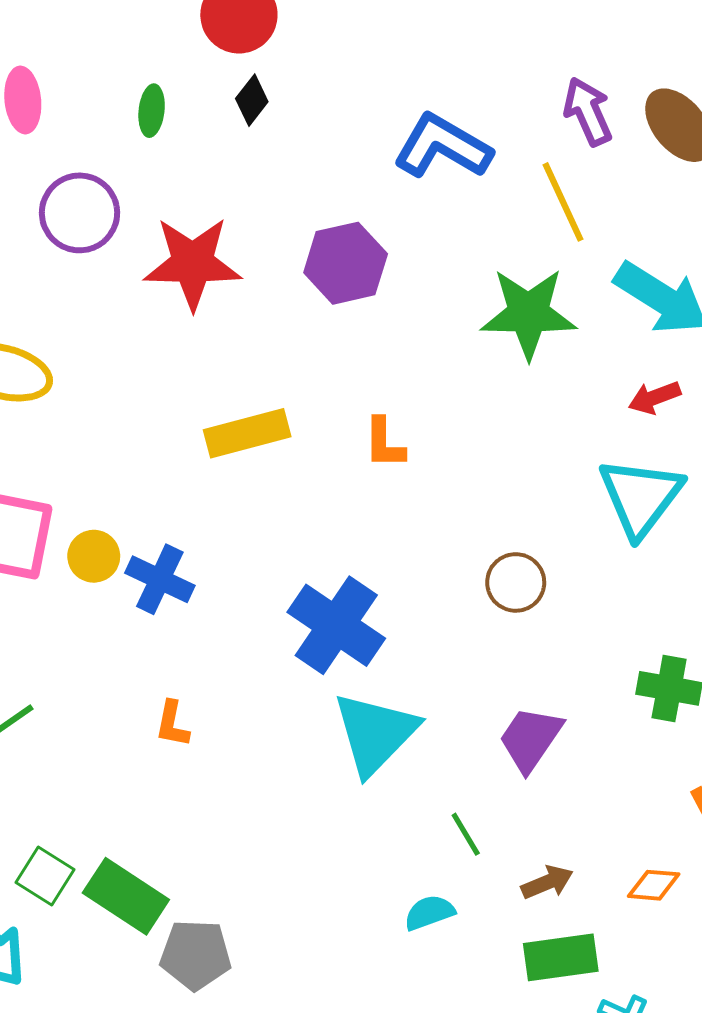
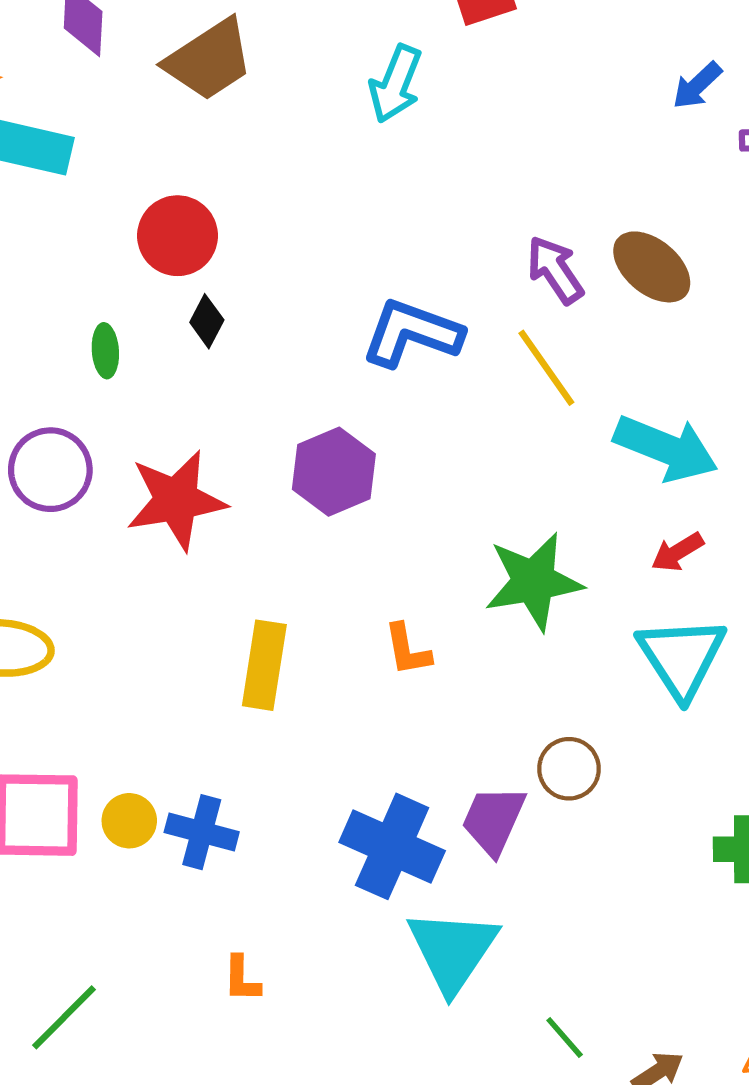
green star: (528, 313) -> (534, 581), moved
yellow rectangle: (247, 433) -> (264, 665), turned -56
purple trapezoid: (530, 739) -> (494, 820), moved

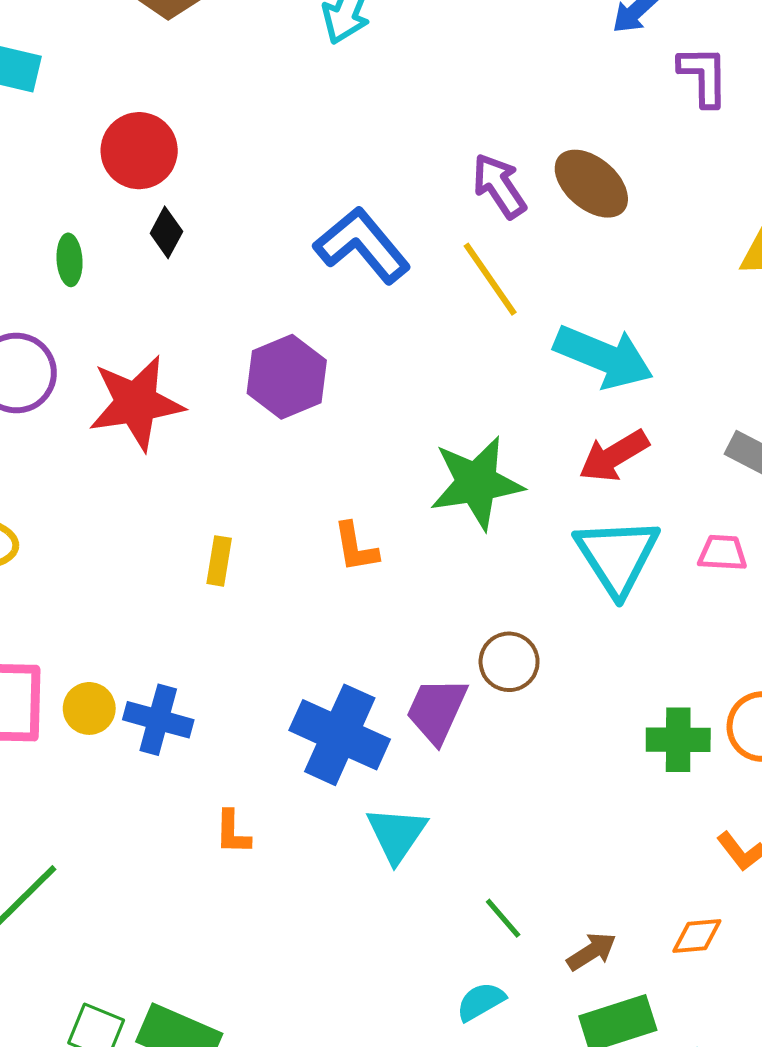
blue L-shape: (412, 333) -> (362, 245), turned 30
red arrow: (677, 552) -> (614, 456), size x1.4
yellow rectangle: (264, 665) -> (219, 561), size x0.6
cyan triangle: (452, 950) -> (397, 834), size x0.7
orange L-shape: (242, 979) -> (233, 832), moved

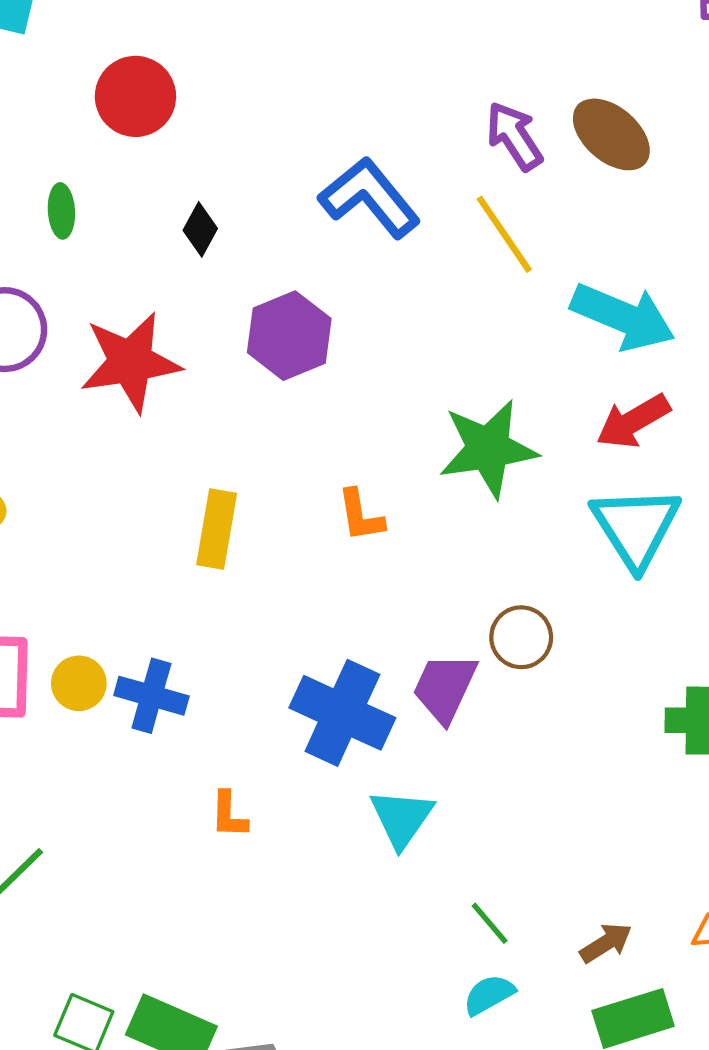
black diamond: (166, 232) -> (200, 229), moved
yellow rectangle: (219, 561) -> (217, 529), size x1.5
green line: (503, 918) -> (490, 923), moved

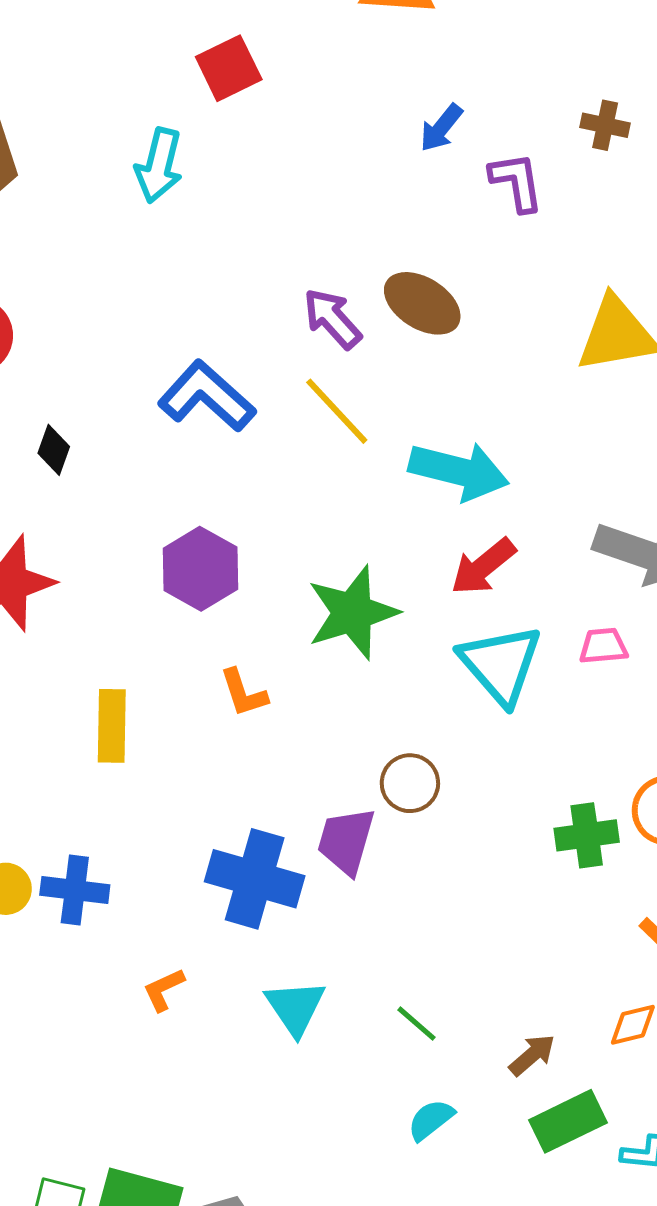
purple hexagon: (289, 336) -> (200, 569), moved
orange L-shape: (229, 815) -> (164, 990), turned 72
cyan triangle: (402, 818) -> (295, 1007), moved
green line: (490, 923) -> (417, 1024), moved

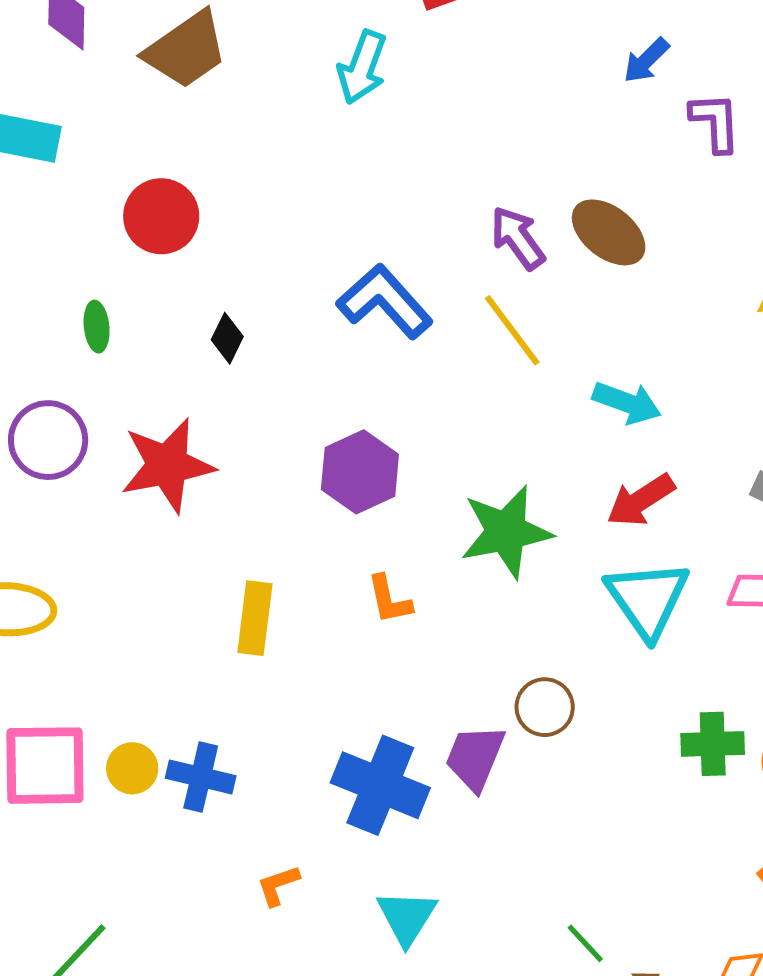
cyan arrow: (459, 471) -> (627, 403), size x0.7
green cross: (587, 835) -> (713, 744), moved
green line: (417, 1024) -> (585, 943), moved

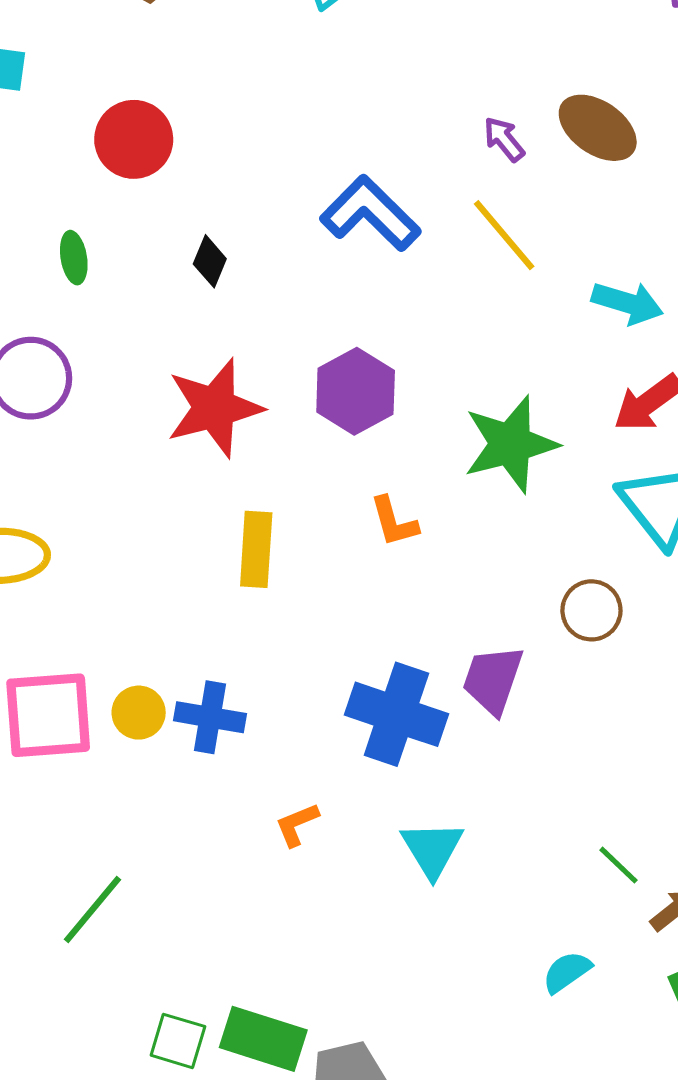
purple arrow: (518, 238) -> (504, 139), size x0.7
red star: (167, 465) -> (214, 408), moved
brown circle: (545, 707) -> (591, 610), moved

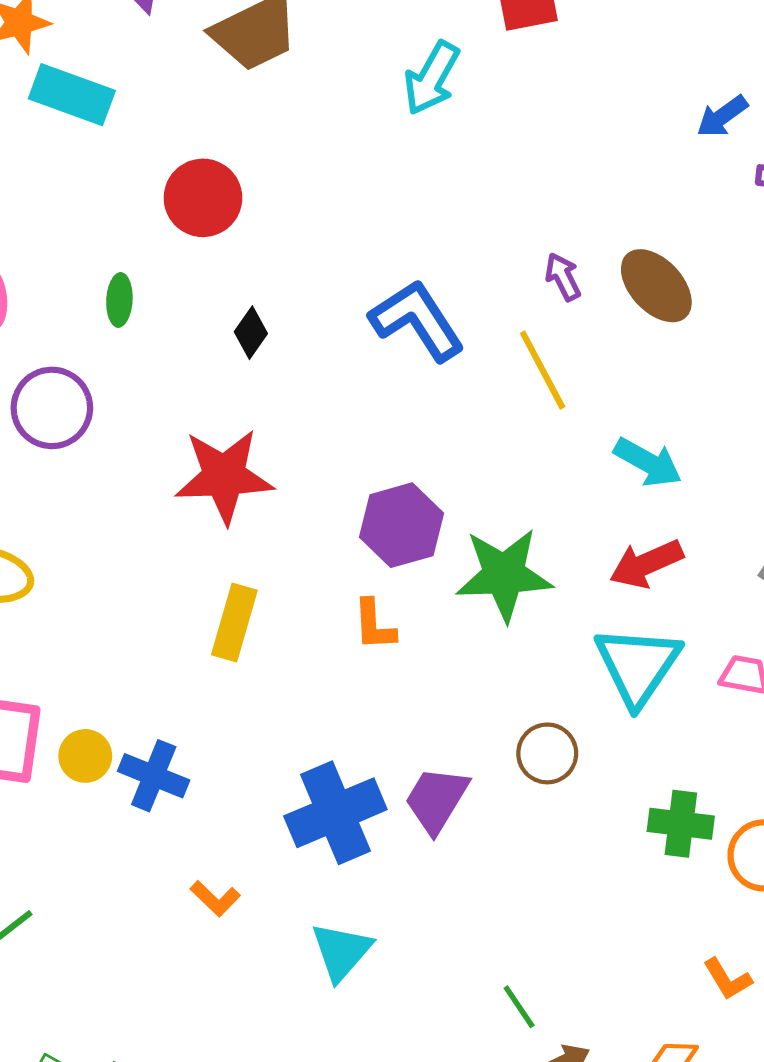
purple hexagon: (356, 391) -> (401, 525), moved
blue cross: (396, 714) -> (335, 813), turned 36
orange L-shape: (297, 824) -> (215, 898), turned -126

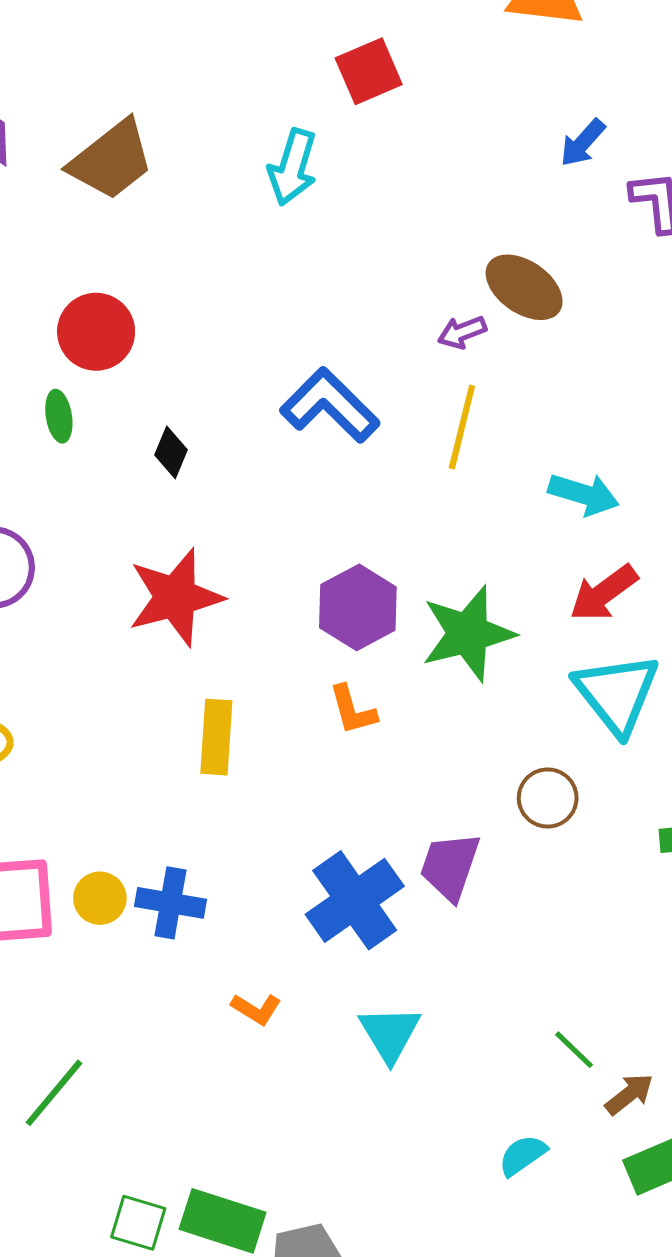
purple arrow: (563, 277) -> (462, 332), turned -72
brown ellipse: (656, 286) -> (524, 287), moved
green ellipse: (119, 300) -> (59, 416), moved
yellow line: (543, 370) -> (462, 427), turned 54

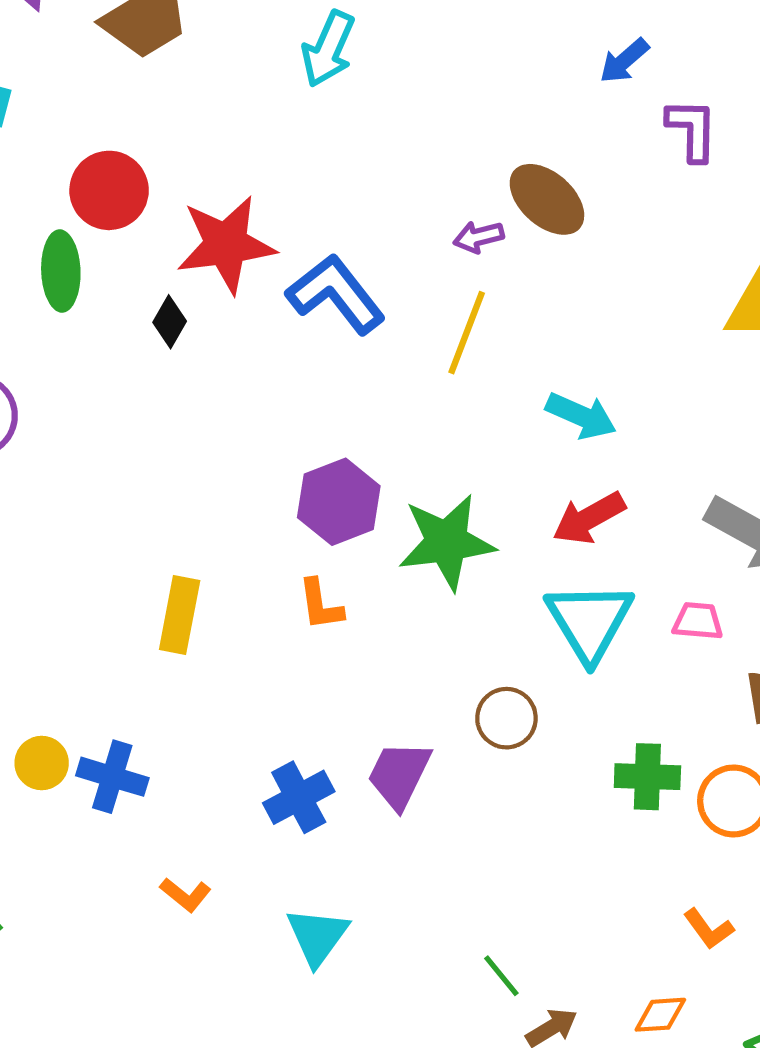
green ellipse: (59, 416) -> (61, 271), size x1.5
red star: (175, 597) -> (226, 244), moved
blue cross: (355, 900) -> (299, 797), size x0.7

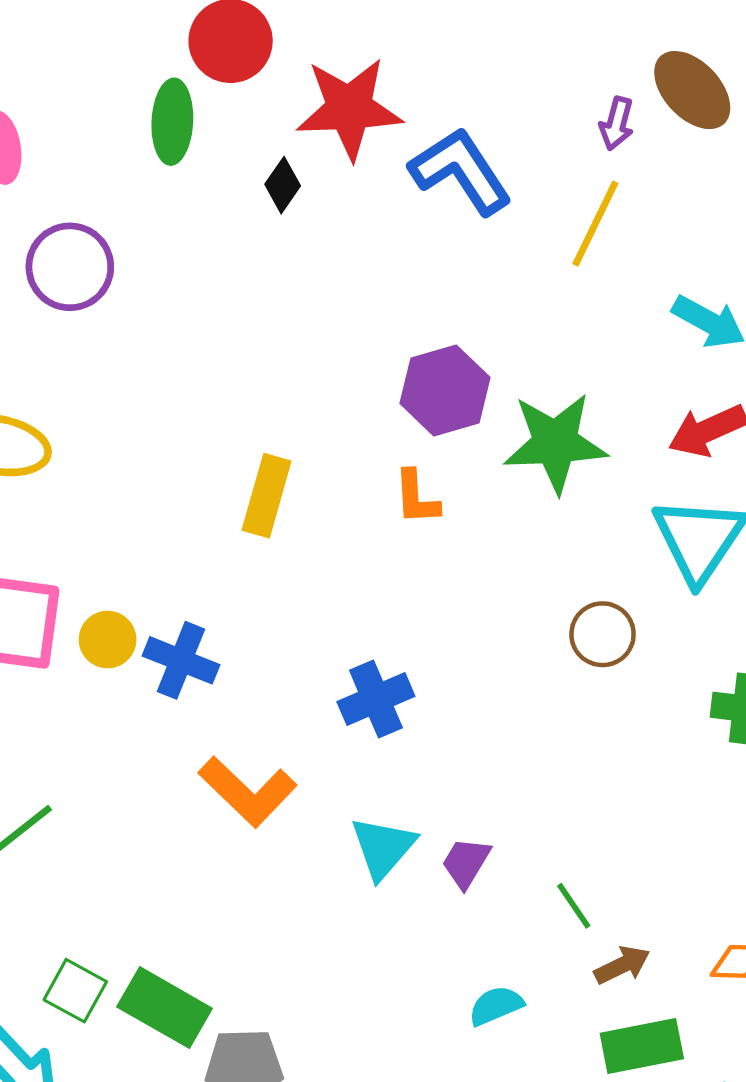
purple arrow: (479, 237) -> (617, 123), turned -66
purple trapezoid: (399, 775) -> (466, 863), moved, size x0.7
orange L-shape: (186, 895) -> (248, 792), size x1.8

